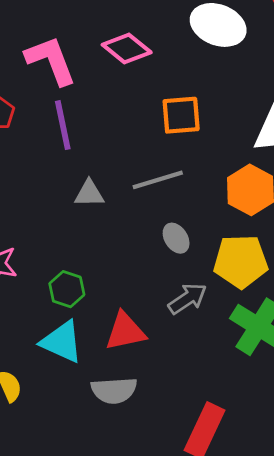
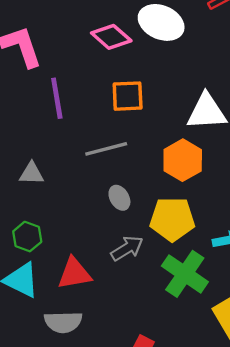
pink diamond: (127, 49) -> (111, 37), moved
purple line: (63, 125) -> (57, 98), moved
gray triangle: (89, 194) -> (31, 173), moved

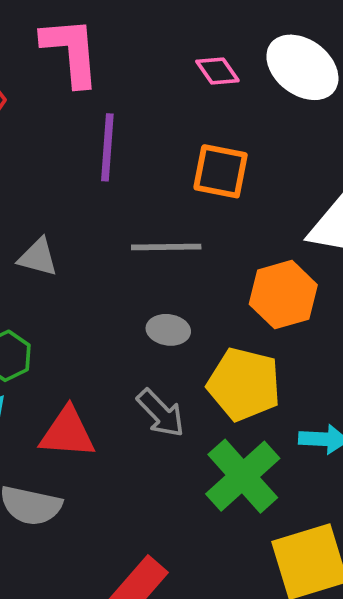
pink diamond: (111, 37) -> (217, 71), size x0.7
gray ellipse: (119, 198) -> (168, 330), turned -65
gray arrow: (127, 248) -> (161, 413), turned 64

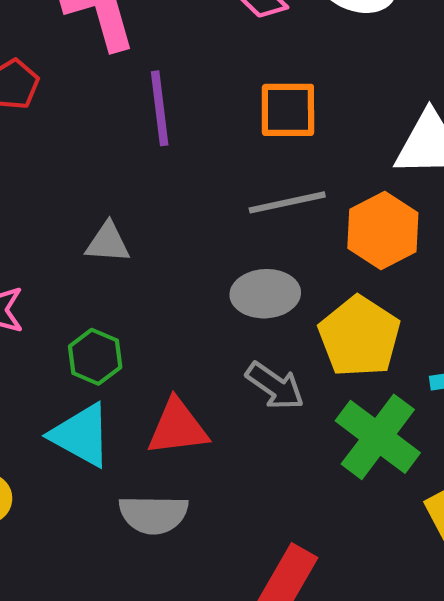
gray line: (166, 247) -> (287, 202), moved
gray ellipse: (168, 330) -> (265, 294), size x1.4
yellow pentagon: (244, 384) -> (359, 337), turned 30

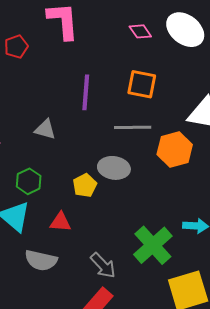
purple line: (160, 108) -> (86, 92), moved
yellow pentagon: (359, 337) -> (85, 185), moved, size x0.6
gray arrow: (275, 386) -> (103, 265), moved
red triangle: (178, 427) -> (60, 222), size x0.7

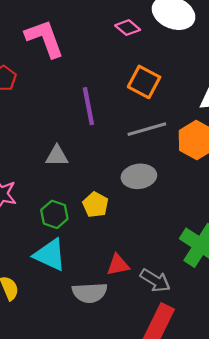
orange square: (142, 84) -> (144, 82), turned 32
yellow pentagon: (85, 185) -> (95, 205), moved
red triangle: (60, 222) -> (118, 265), moved

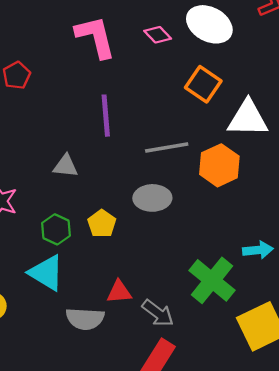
pink L-shape: (45, 38) -> (95, 37), moved
orange square: (144, 82) -> (203, 84), moved

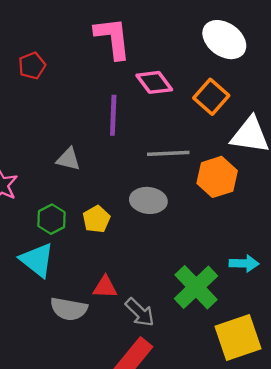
pink diamond: (158, 35) -> (154, 82), moved, size x1.4

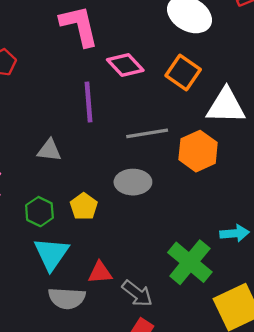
cyan triangle: (37, 260) -> (51, 254), moved, turned 33

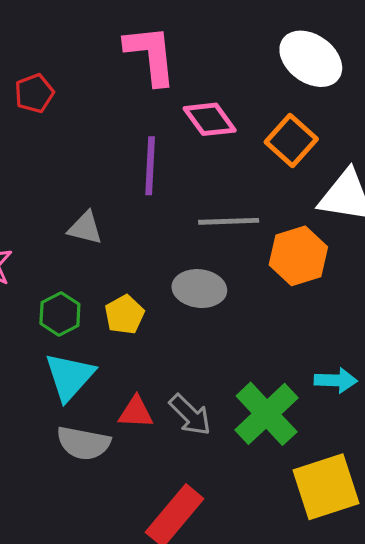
gray arrow: (137, 293) -> (190, 415), moved

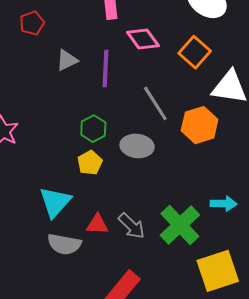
gray line: (229, 221) -> (155, 103), turned 60
gray triangle: (85, 228) -> (67, 60), moved, turned -40
green hexagon: (60, 314) -> (93, 129), moved

